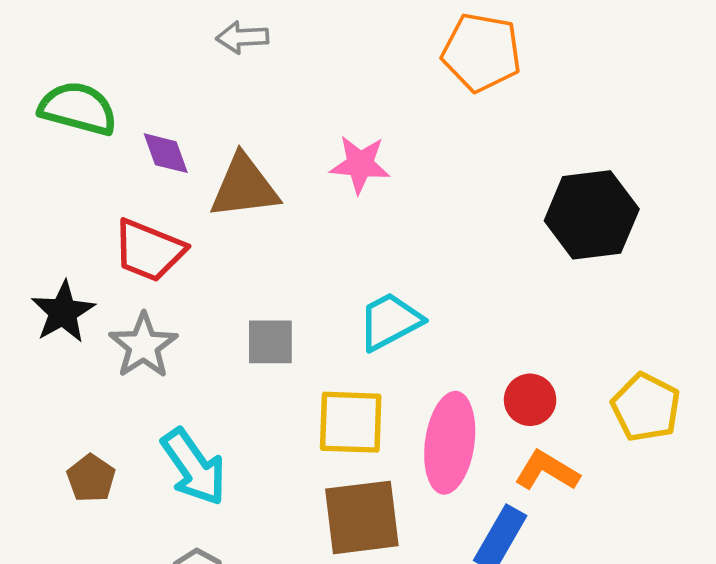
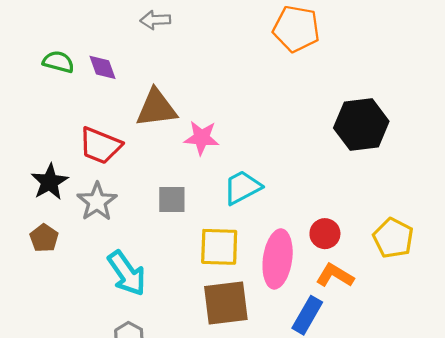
green semicircle: (78, 108) -> (58, 62), size x0.7
purple diamond: (166, 153) -> (102, 67), moved
pink star: (360, 164) -> (202, 138), moved
brown pentagon: (91, 478) -> (44, 238), moved

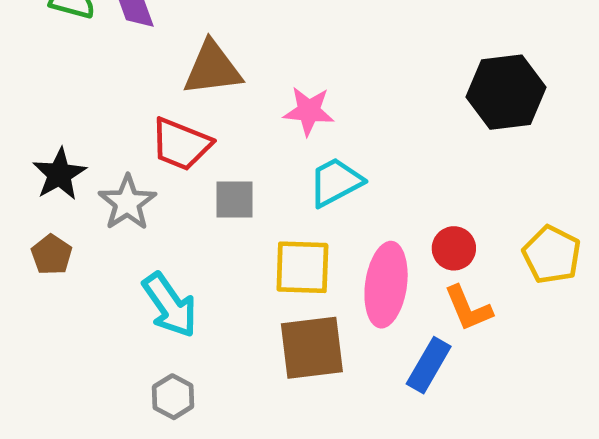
pink star: (202, 138) -> (309, 111), moved
red trapezoid: (100, 146) -> (181, 144), moved
orange L-shape: (335, 275) -> (468, 308), turned -144

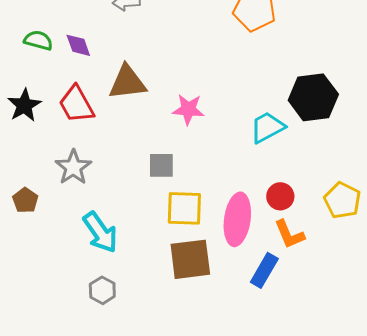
red trapezoid: (181, 144) -> (76, 104), moved, turned 39
black star: (59, 174) -> (24, 105), moved
cyan trapezoid: (336, 182) -> (267, 127), moved
gray square: (235, 199) -> (161, 165), moved

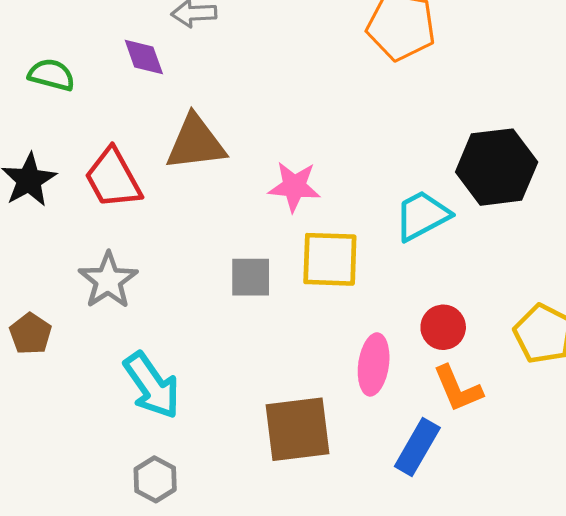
purple diamond: (78, 45) -> (144, 57), moved
yellow square: (184, 208) -> (330, 259), moved
pink ellipse: (237, 219) -> (374, 364), size x0.7

